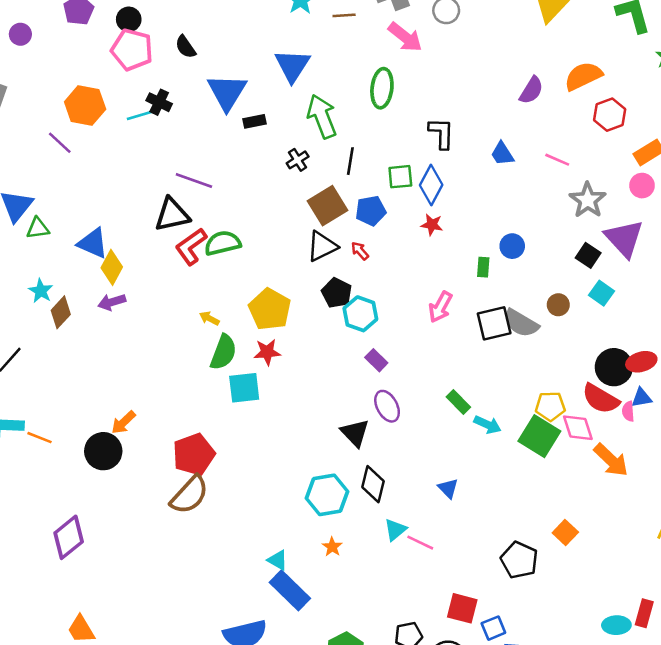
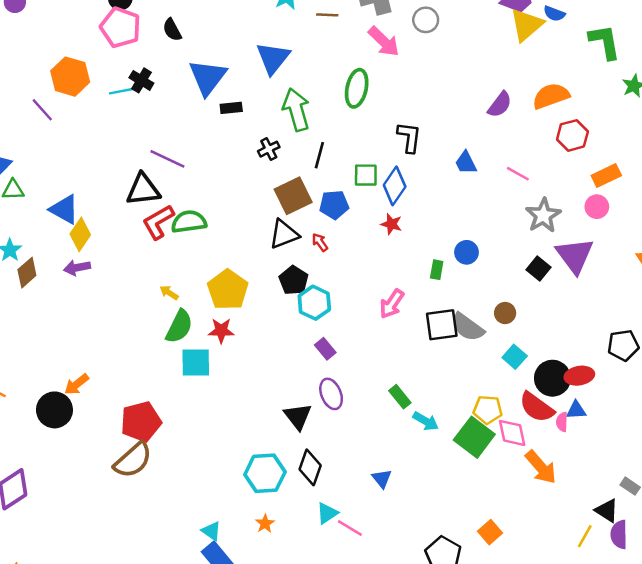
cyan square: (602, 293) -> (515, 357), moved

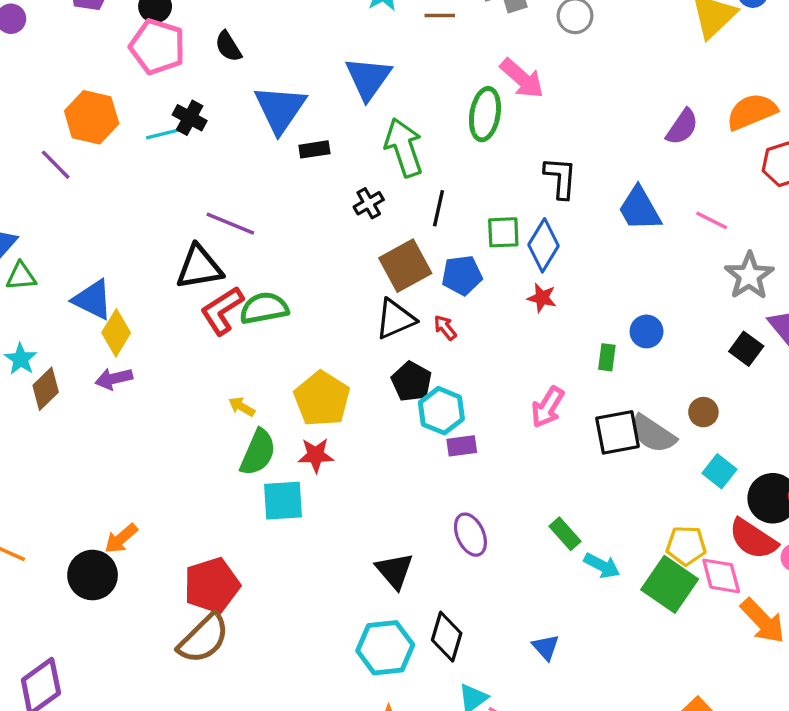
pink arrow: (384, 42) -> (522, 78), moved
blue trapezoid: (466, 163) -> (640, 209), size x1.4
purple rectangle: (325, 349) -> (462, 446), moved, turned -55
black triangle: (298, 416) -> (395, 571), moved

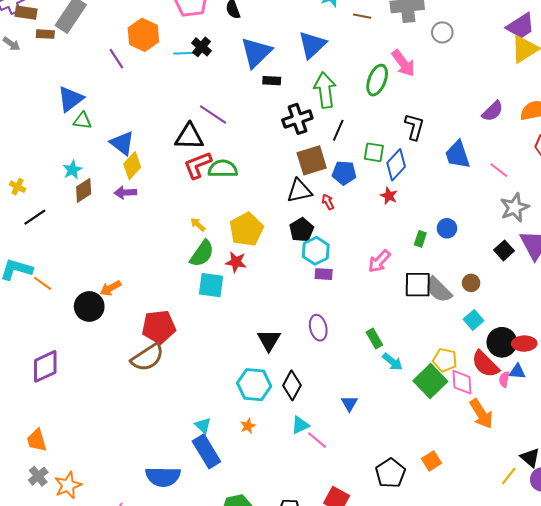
black cross: (369, 203) -> (297, 119), size x1.6

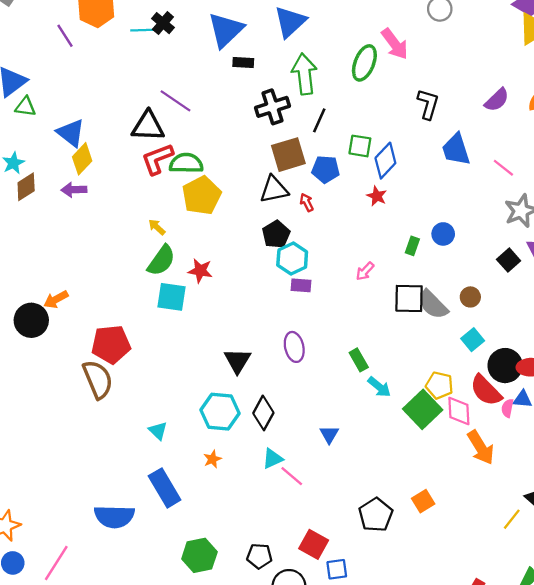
black L-shape: (414, 127) -> (428, 104), moved
yellow pentagon: (246, 229) -> (202, 196), moved
pink arrow: (379, 261) -> (365, 271), size x0.7
brown semicircle: (147, 357) -> (98, 379), turned -80
cyan triangle: (203, 425) -> (158, 431), moved

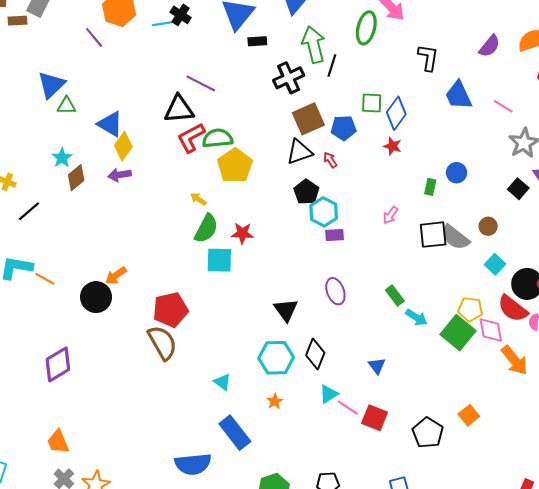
black line: (319, 120) -> (332, 65), moved
red square: (314, 544) -> (375, 418), moved

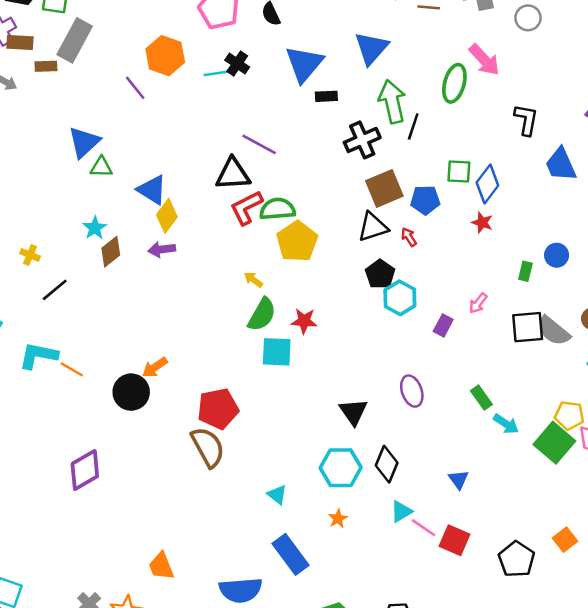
purple rectangle: (335, 235) -> (443, 325), moved, turned -60
orange trapezoid: (58, 442) -> (161, 566), moved

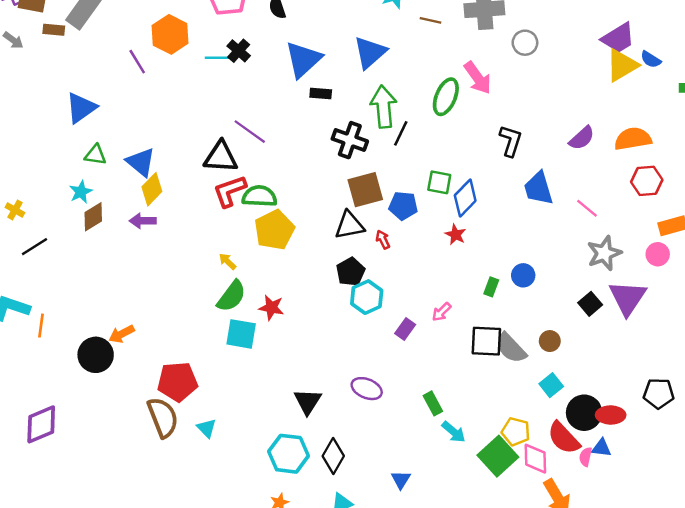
black cross: (362, 140) -> (350, 140), turned 36
green triangle: (101, 167) -> (95, 155), moved
orange line: (72, 369) -> (41, 326), turned 60
purple ellipse: (412, 391) -> (367, 389), turned -56
cyan triangle: (277, 495) -> (207, 428), moved

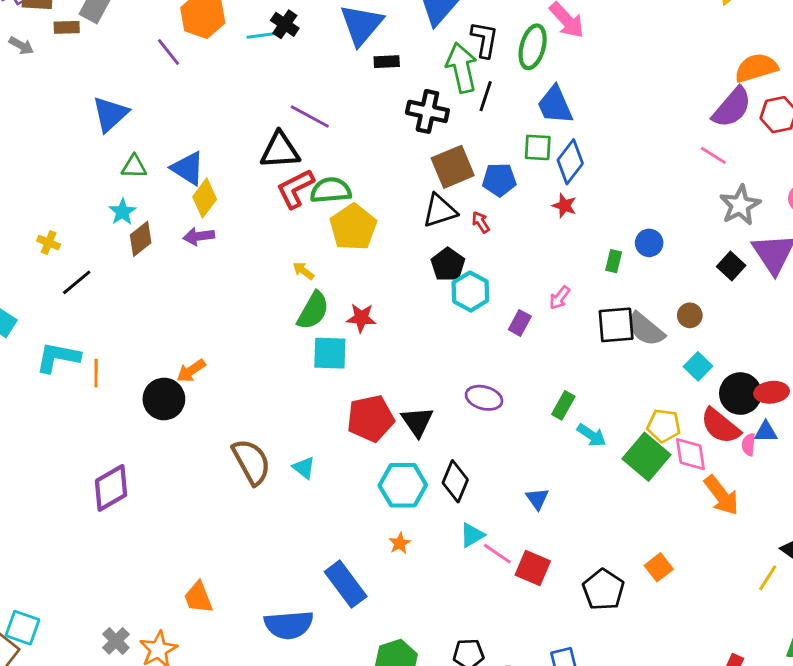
purple semicircle: (582, 138) -> (732, 107), moved, size x1.4
black L-shape: (511, 141) -> (484, 40), moved
blue trapezoid: (538, 188) -> (555, 105), moved
red pentagon: (177, 382) -> (371, 418), moved
green rectangle: (433, 403) -> (563, 405), turned 65

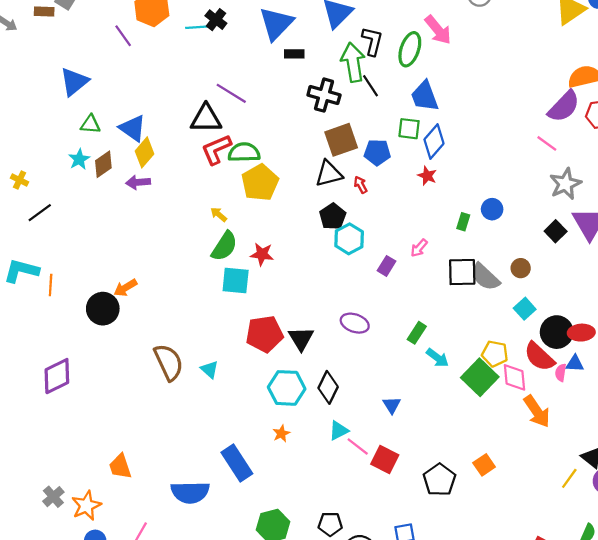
black line: (486, 96) -> (370, 86), turned -55
brown diamond: (141, 239) -> (103, 164), moved

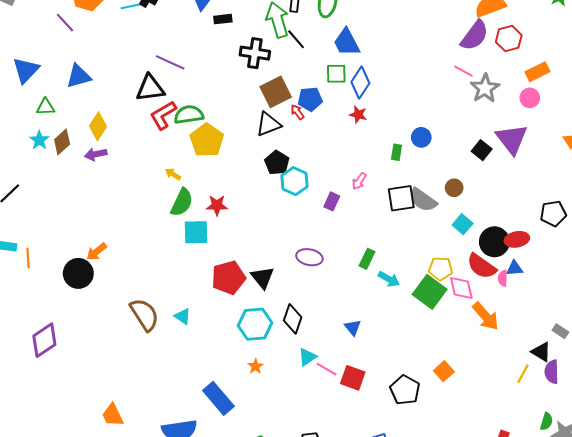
blue triangle: (133, 128) -> (79, 76), moved, turned -44
gray star: (565, 184) -> (485, 88), moved
red arrow: (361, 185) -> (297, 112), moved

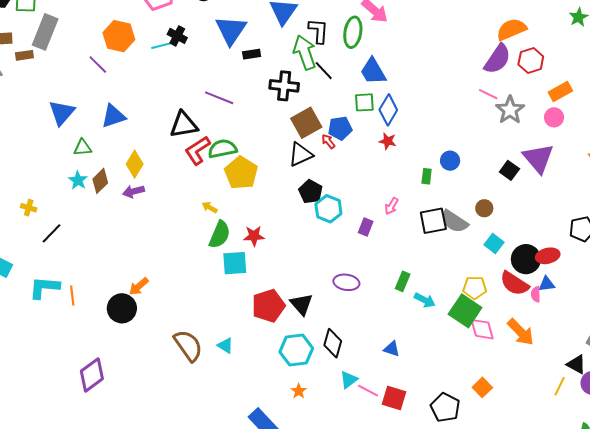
purple line: (170, 62) -> (219, 98), moved
pink diamond: (461, 288) -> (482, 329), moved
blue triangle: (353, 327) -> (392, 349), turned -30

